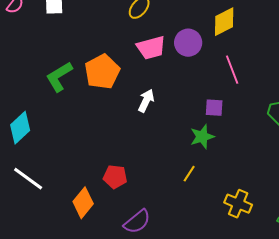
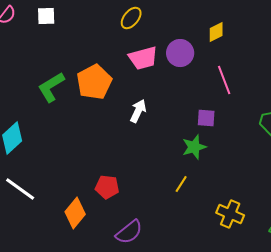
yellow diamond: (224, 22) -> (216, 32), size x0.7

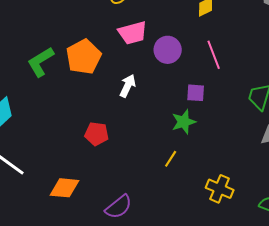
purple circle: (180, 53) -> (168, 50), moved
red pentagon: (107, 187) -> (97, 134), moved
orange diamond: (75, 213) -> (65, 188), turned 56

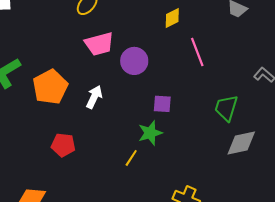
pink line: (214, 55) -> (197, 52), moved
orange pentagon: (84, 57) -> (50, 87), moved
yellow line: (171, 159) -> (131, 158), moved

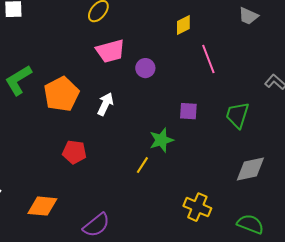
purple circle: (134, 61) -> (145, 68), size x0.7
purple square: (162, 104) -> (188, 111), moved
gray diamond: (241, 143) -> (250, 169), moved

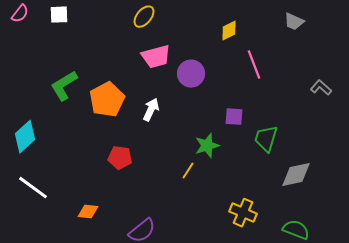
purple circle: (145, 68) -> (191, 74), size x1.4
green trapezoid: (237, 115) -> (266, 139), moved
orange diamond: (42, 206) -> (88, 212), size x0.7

